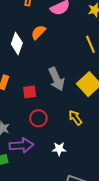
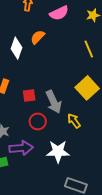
gray arrow: (56, 79) -> (54, 102), moved
white star: (59, 149) -> (58, 152), size x1.6

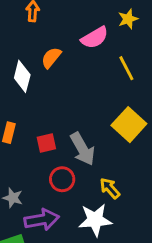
pink semicircle: (59, 13) -> (95, 38), moved
yellow arrow: (74, 121) -> (110, 188), moved

